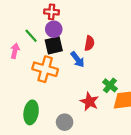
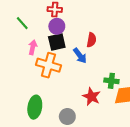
green line: (31, 36) -> (22, 23), moved
pink arrow: (15, 51) -> (33, 47), moved
green cross: (110, 85) -> (111, 81), turned -32

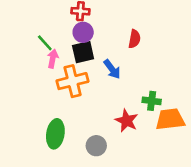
green line: (22, 23) -> (45, 43), moved
red semicircle: (91, 40) -> (134, 39), moved
orange cross: (48, 65) -> (73, 81), turned -30

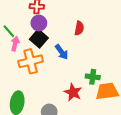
black square: (83, 52) -> (39, 39), turned -36

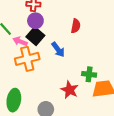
pink arrow: (15, 44) -> (20, 41), moved, turned -80

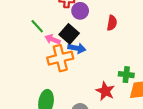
purple circle: (35, 21) -> (80, 11), moved
blue arrow: (58, 50) -> (77, 48), moved, turned -42

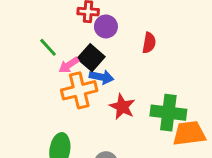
pink arrow: (53, 39) -> (69, 65), turned -56
green cross: (126, 75) -> (168, 113), size x1.6
red star: (105, 91) -> (122, 107), moved

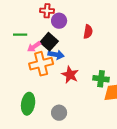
green line: (48, 47) -> (20, 35), turned -48
green cross: (168, 113) -> (101, 79), size x0.7

